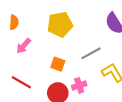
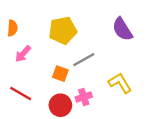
gray line: (91, 53) -> (84, 60), moved

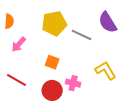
gray line: (84, 60) -> (81, 35), moved, turned 54
pink cross: (84, 97) -> (73, 83), turned 32

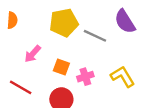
pink arrow: (19, 44) -> (33, 54), moved
pink cross: (73, 83) -> (85, 77), moved, turned -32

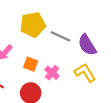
purple semicircle: (125, 21) -> (87, 45), moved
pink cross: (85, 77) -> (52, 73), turned -32

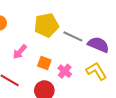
purple semicircle: (87, 45) -> (98, 45), turned 145

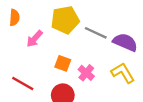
pink arrow: (20, 52) -> (35, 39), moved

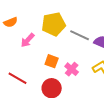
orange semicircle: (14, 18) -> (11, 22), turned 64

